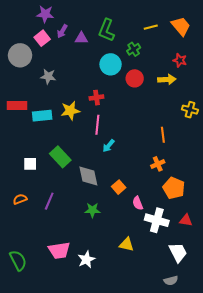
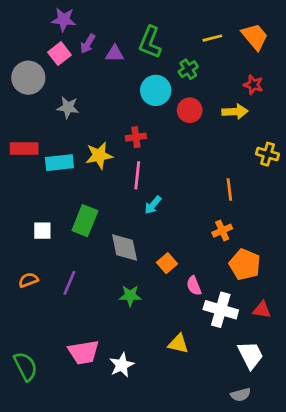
green rectangle: (60, 157) -> (85, 221), turned 65

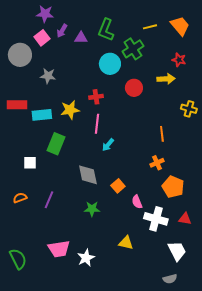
green cross: (188, 69) -> (133, 49), size x1.5
red circle: (190, 110) -> (134, 88), moved
green rectangle: (85, 221) -> (56, 144), moved

